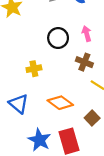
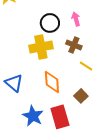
yellow cross: (34, 69) -> (41, 47), moved, size x1.6
orange diamond: (60, 103) -> (52, 82), turned 50

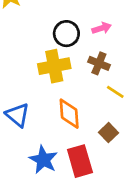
pink arrow: (76, 19) -> (102, 28), turned 88

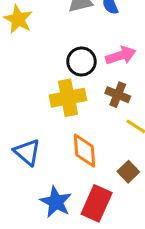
pink arrow: (102, 28) -> (121, 55), size x1.4
red rectangle: (80, 161) -> (97, 203), turned 40

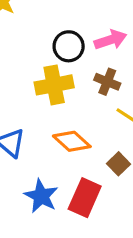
orange diamond: (85, 151) -> (72, 141), turned -44

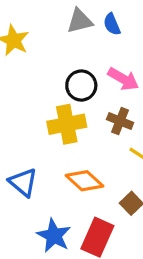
pink arrow: (110, 40) -> (123, 79), turned 48

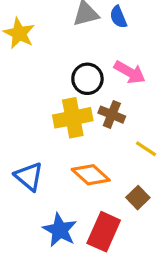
brown cross: (120, 121) -> (112, 115), moved

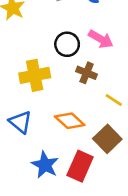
yellow cross: (73, 118) -> (35, 75), moved
brown square: (138, 198) -> (107, 139), size x1.5

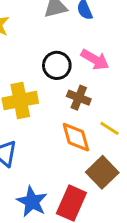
orange diamond: (70, 121) -> (76, 137), moved, turned 32

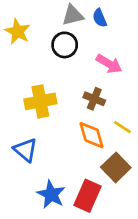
black circle: (57, 65) -> (65, 45), moved

